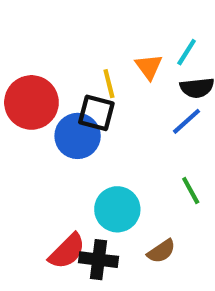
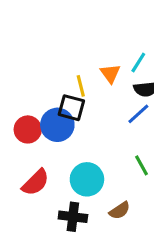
red circle: (31, 102) -> (28, 129), moved, size x0.7
red semicircle: (67, 251) -> (36, 182), moved

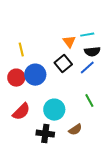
cyan line: (138, 63) -> (87, 35), turned 48
yellow line: (81, 86) -> (21, 50), moved
black square: (71, 108) -> (63, 64), moved, turned 36

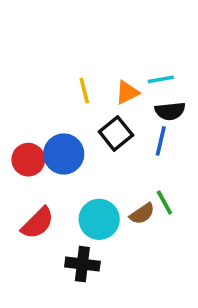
orange triangle: (69, 42) -> (127, 92), turned 40
yellow line: (21, 50) -> (84, 91), moved
blue line: (87, 68) -> (161, 141), turned -35
brown semicircle: (75, 130) -> (142, 214), moved

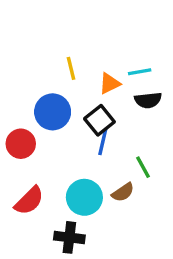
yellow line: (84, 91) -> (71, 68), moved
blue line: (161, 141) -> (103, 142), moved
blue circle: (64, 154) -> (53, 112), moved
green line: (164, 203) -> (143, 167), moved

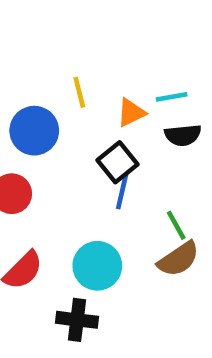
blue circle: (53, 112) -> (34, 131), moved
brown semicircle: (123, 192) -> (178, 259), moved, size x1.4

